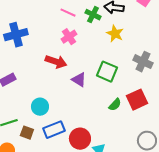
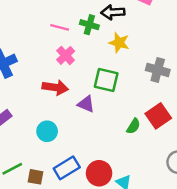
green square: (107, 72) -> (106, 80), moved
cyan circle: (40, 107) -> (47, 131), moved

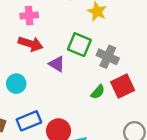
pink cross: (66, 55) -> (29, 16), moved, turned 30
gray cross: (158, 70) -> (108, 57), moved

